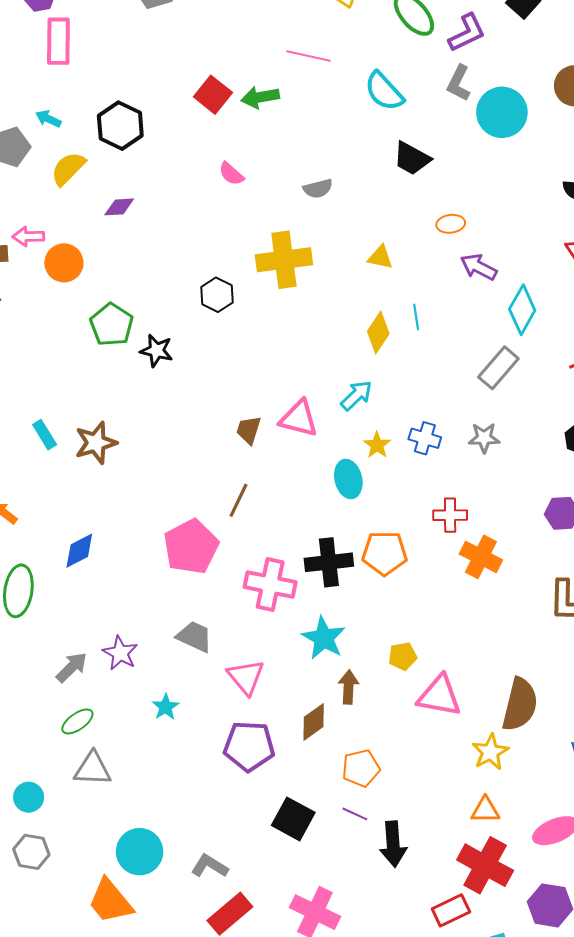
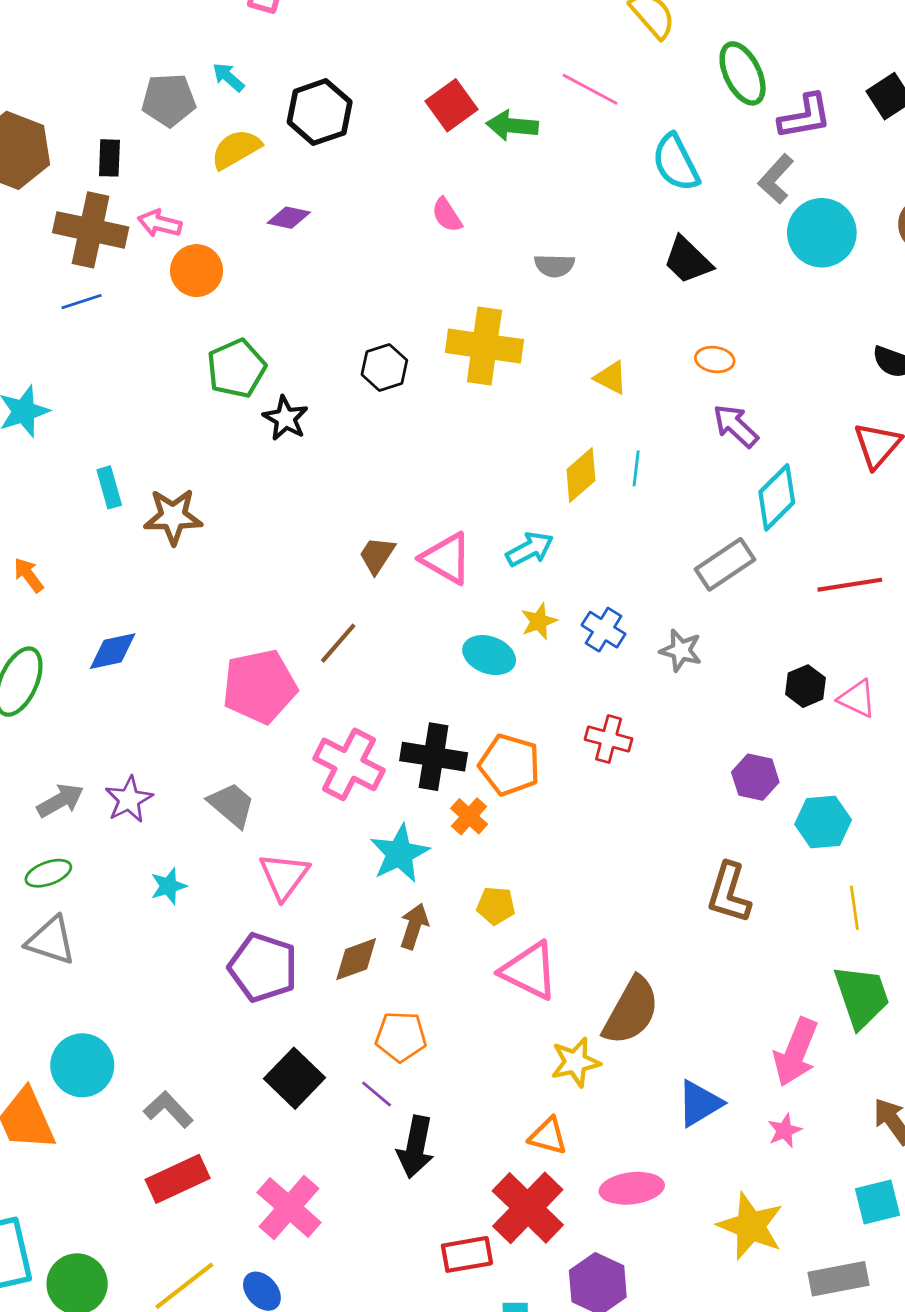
cyan ellipse: (348, 479) -> (489, 655), turned -72
orange cross: (481, 557) -> (469, 816), moved, size x0.7

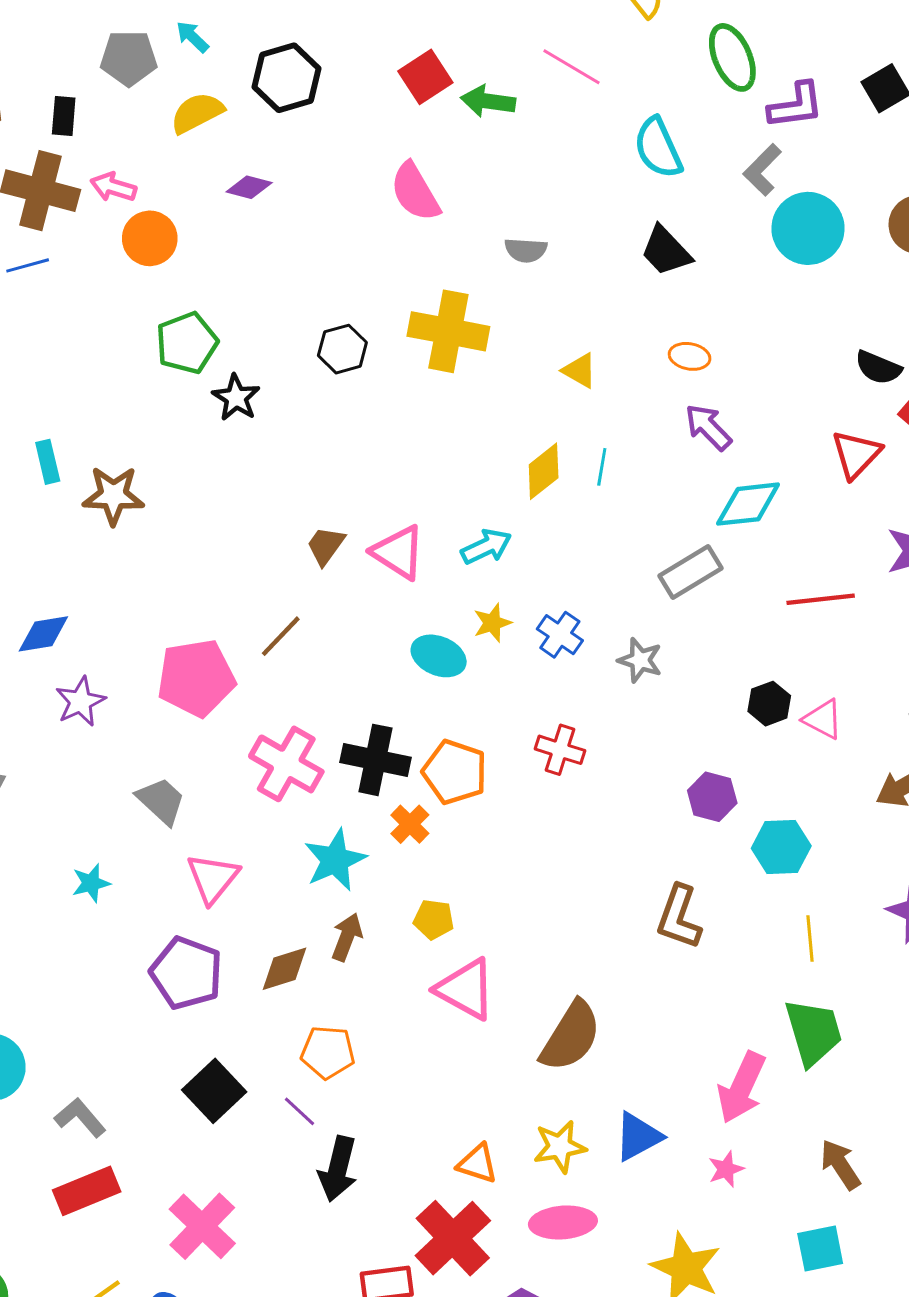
pink semicircle: (447, 215) -> (415, 192), size x1.6
cyan diamond: (777, 497) -> (748, 504), turned 36
purple star: (129, 799) -> (80, 701), moved
yellow star: (575, 1062) -> (560, 1147), moved

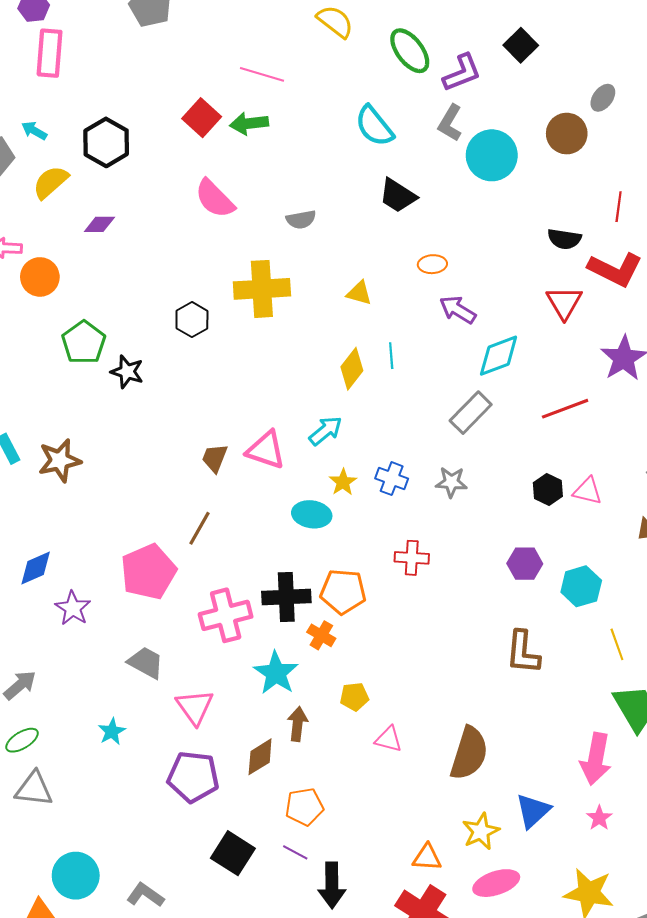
pink line: (572, 67) -> (262, 74), moved
pink cross: (286, 764) -> (226, 615), turned -30
pink triangle: (466, 989) -> (389, 739), size x0.6

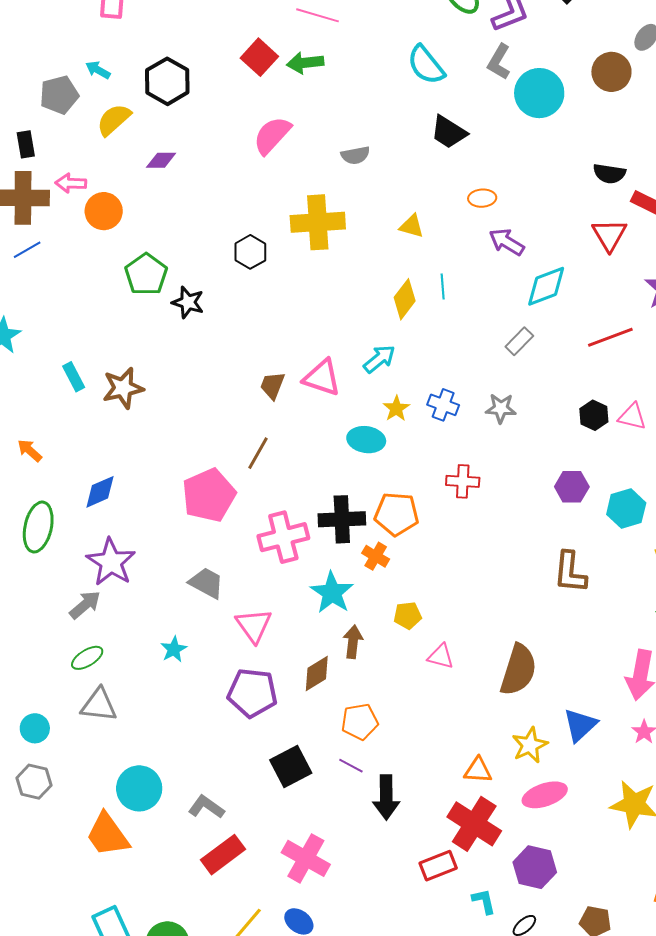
pink semicircle: (215, 199) -> (272, 135), turned 87
gray rectangle: (471, 413) -> (519, 341), size x0.7
purple star: (73, 608) -> (111, 562), moved, size x1.4
black square: (233, 853) -> (291, 767), turned 30

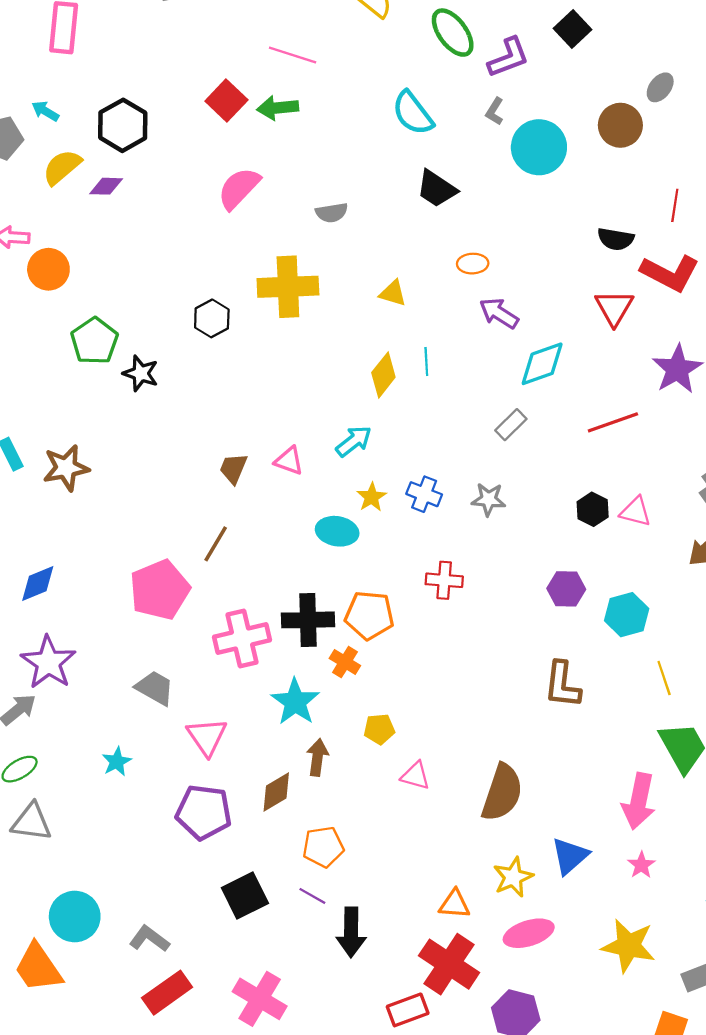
gray L-shape: (499, 62) -> (495, 111), size x0.7
purple diamond: (161, 160) -> (106, 186), moved
pink triangle: (322, 378) -> (289, 461), size x0.7

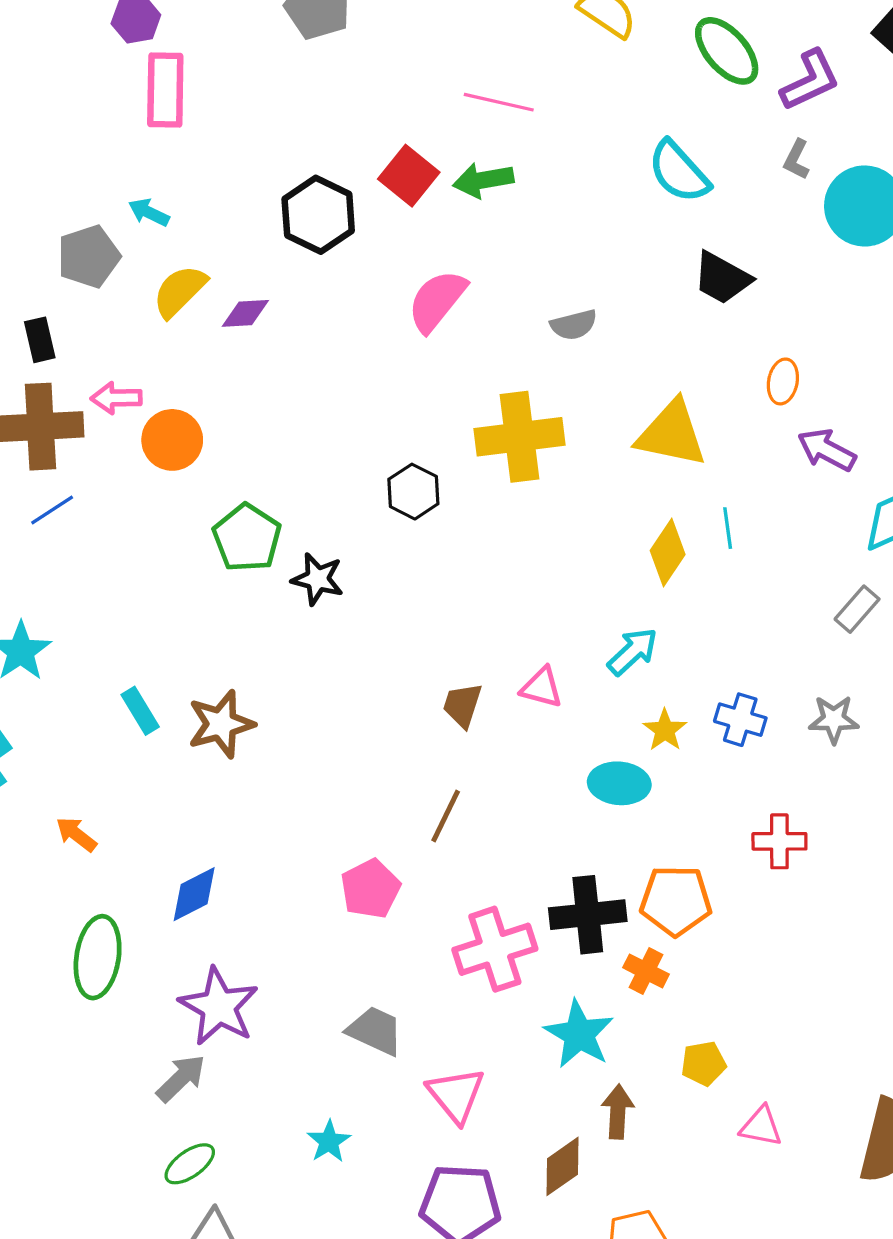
black hexagon: (123, 125) -> (318, 215), moved
orange ellipse: (473, 264) -> (783, 381), turned -72
yellow triangle: (393, 293) -> (672, 434), size x1.8
pink pentagon: (160, 590) -> (370, 889), size x0.7

